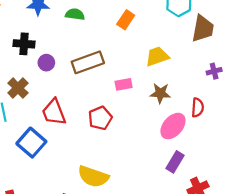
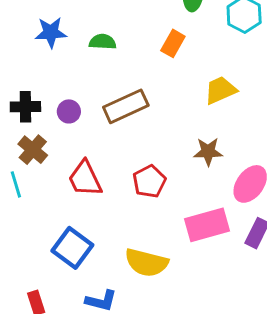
black cross: (24, 44) -> (25, 107), moved
pink rectangle: (124, 84) -> (207, 225), moved, size x1.8
brown star: (160, 93) -> (208, 152), moved
blue square: (31, 143) -> (72, 248), moved

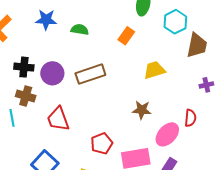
purple circle: (69, 111) -> (52, 73), size x1.5
brown cross: (33, 150) -> (26, 96), turned -30
red pentagon: (149, 181) -> (102, 143), moved

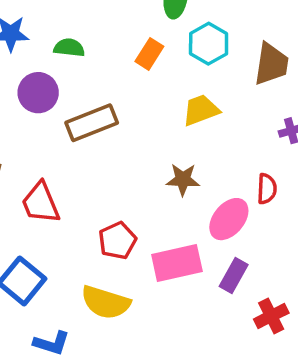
cyan hexagon: (175, 22) -> (209, 44), moved
purple circle: (52, 73) -> (38, 93), moved

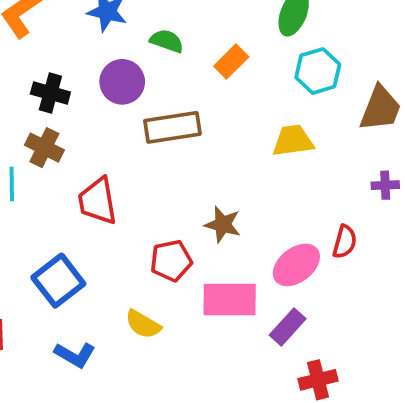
orange rectangle: (149, 54) -> (231, 61), moved
brown star: (183, 179) -> (223, 224), moved
yellow semicircle: (106, 302) -> (143, 324), size x0.7

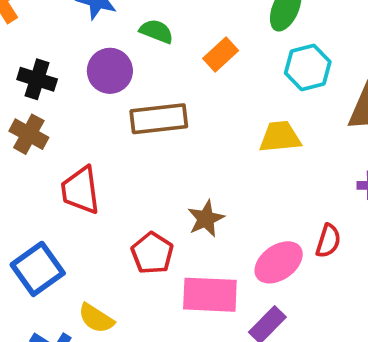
brown star: (223, 224) -> (206, 219), turned 30
red pentagon: (171, 261) -> (152, 253), turned -30
yellow semicircle: (143, 324) -> (96, 318), moved

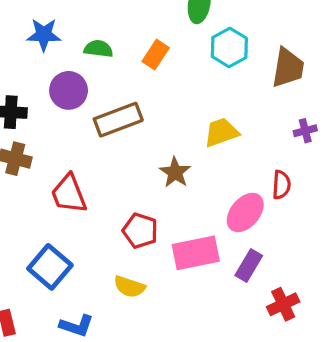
yellow trapezoid: (280, 137) -> (221, 132), moved
brown star: (206, 219) -> (175, 172), moved
yellow semicircle: (96, 318) -> (129, 287), moved

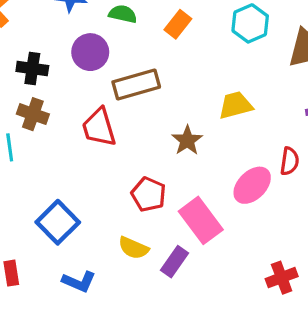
red trapezoid: (69, 194) -> (99, 127), moved
pink rectangle: (196, 253) -> (201, 220), turned 60
purple rectangle: (249, 266) -> (175, 262), moved

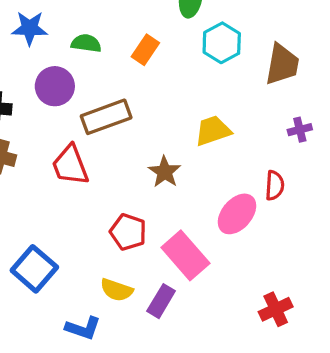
blue L-shape: (79, 282) -> (83, 328), moved

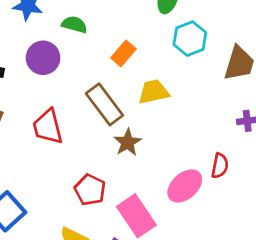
orange rectangle: (145, 50) -> (123, 53), moved
brown rectangle: (106, 117) -> (104, 104), moved, turned 66
yellow trapezoid: (213, 131) -> (154, 92), moved

